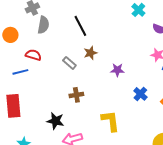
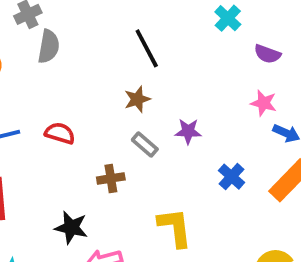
black line: (80, 26) -> (147, 48), moved
red semicircle: (33, 55) -> (60, 133), moved
gray rectangle: (69, 63) -> (145, 145), moved

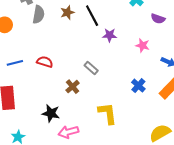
brown star: (137, 99) -> (67, 12), moved
pink star: (264, 103) -> (142, 45), moved
purple star: (188, 131) -> (110, 35), moved
brown cross: (111, 178) -> (73, 87), turned -32

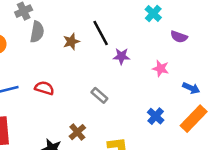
brown star: (67, 12) -> (71, 42), moved
brown cross: (73, 87) -> (77, 132), moved

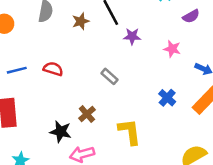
purple semicircle: (179, 37) -> (191, 16), turned -49

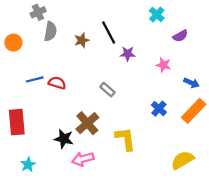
blue line: (17, 70) -> (35, 79), moved
brown cross: (87, 114) -> (87, 123), size x1.5

